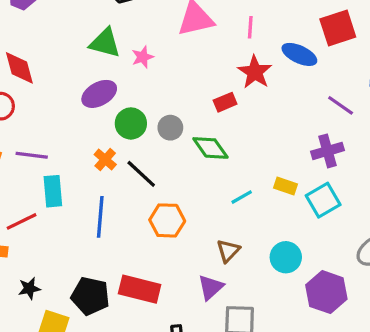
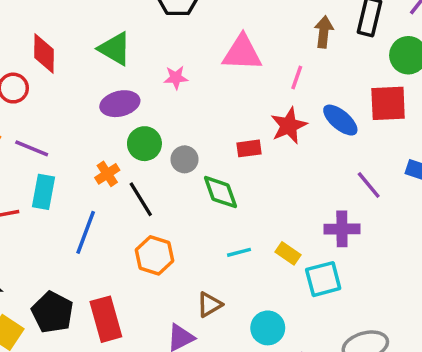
green triangle: (105, 43) -> (115, 49), moved
red rectangle: (140, 289) -> (106, 319), turned 45

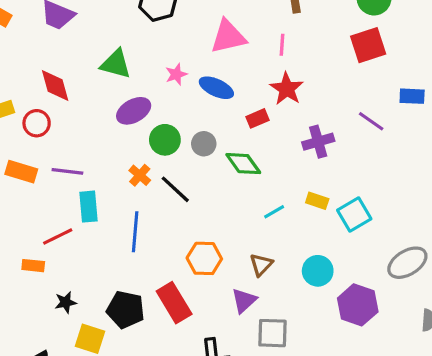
blue ellipse: (340, 120) -> (216, 88), moved
purple cross: (342, 229) -> (318, 142), moved
orange hexagon: (154, 255) -> (204, 258), moved

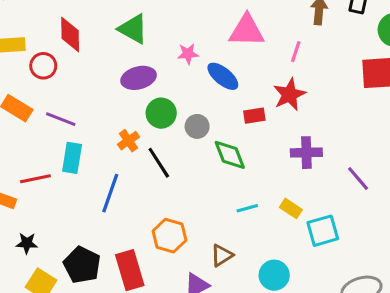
purple line: (371, 121) -> (358, 178), moved

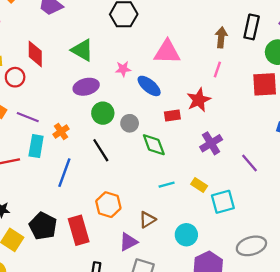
pink line: (296, 52) -> (217, 70), moved
orange cross: (128, 141) -> (61, 132), moved
purple cross: (306, 153) -> (211, 143), turned -30

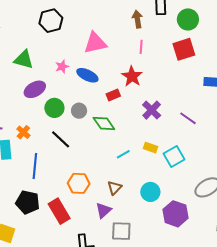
black pentagon: (43, 226) -> (28, 202), moved

